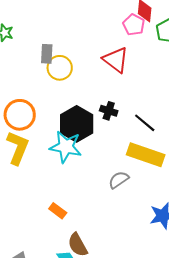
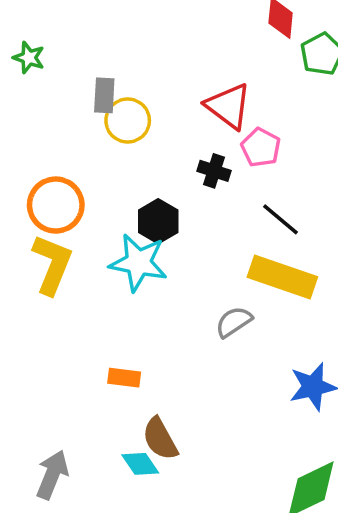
pink pentagon: (134, 25) -> (261, 147), moved
black cross: (109, 111) -> (214, 171), moved
black hexagon: (77, 124) -> (158, 221), size x0.7
orange rectangle: (58, 211) -> (124, 378), turned -30

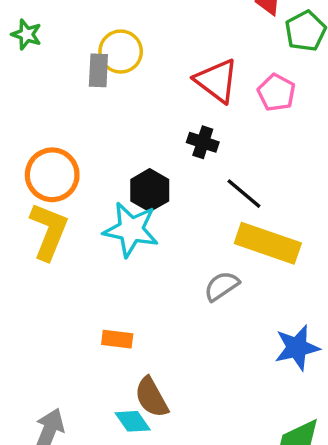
yellow circle: (128, 121) -> (121, 52), moved
pink pentagon: (261, 147) -> (276, 93), moved
black line: (281, 219) -> (244, 194), moved

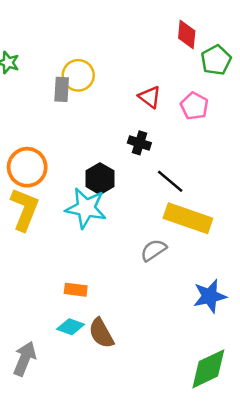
red triangle: (216, 81) -> (150, 97), size x0.7
cyan diamond: (133, 421) -> (71, 327), moved, turned -36

